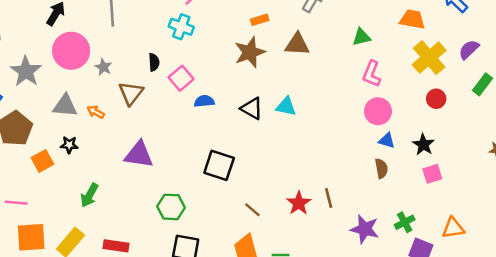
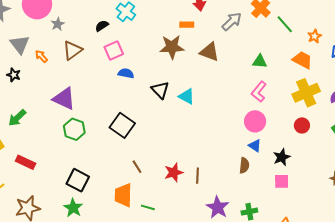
black semicircle: (154, 62) -> (102, 26), moved, turned -136
gray triangle: (65, 106) -> (20, 44), turned 30
green hexagon: (171, 207) -> (74, 129), moved

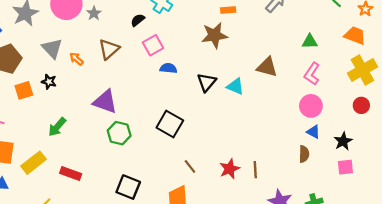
gray star: (58, 24) -> (94, 13), moved
brown triangle: (210, 52) -> (267, 67), moved
black triangle: (160, 90) -> (207, 82), turned 30

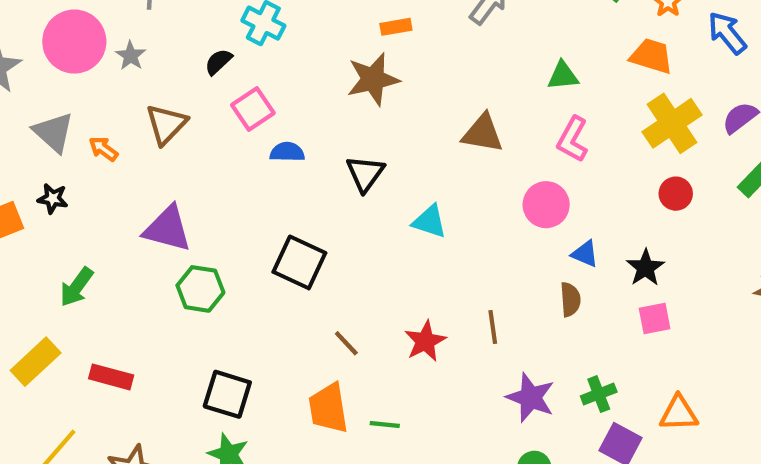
cyan triangle: (235, 86) -> (430, 221), moved
pink circle: (311, 106) -> (546, 205), moved
brown line: (255, 170) -> (493, 327), moved

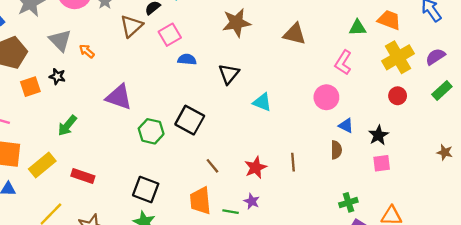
green triangle: (563, 76) -> (358, 28), moved
brown triangle: (166, 124) -> (131, 26), moved
brown triangle: (483, 133) -> (295, 34), moved
green hexagon: (200, 289) -> (151, 131), moved
purple star: (531, 398) -> (252, 201), moved, size x0.6

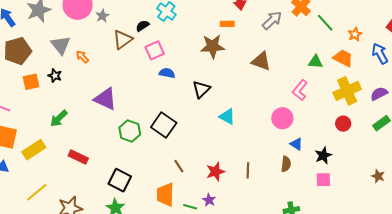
red rectangle: (83, 176) -> (78, 157), moved

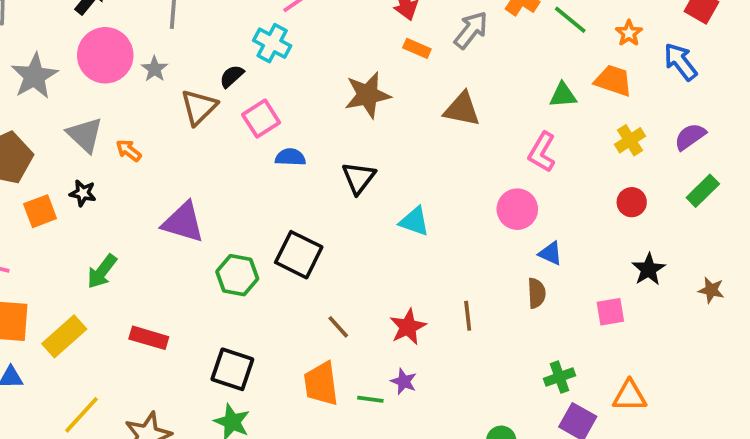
orange rectangle: (227, 24) -> (417, 48), moved, turned 32
yellow cross: (347, 91) -> (630, 140), size x0.6
black star: (323, 155) -> (649, 269), moved

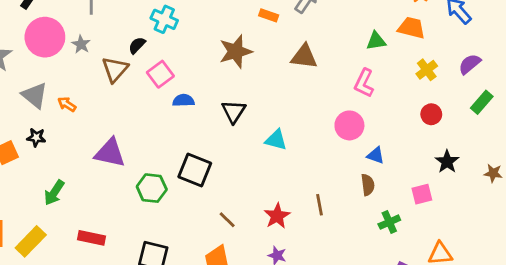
green cross: (560, 377) -> (389, 222), moved

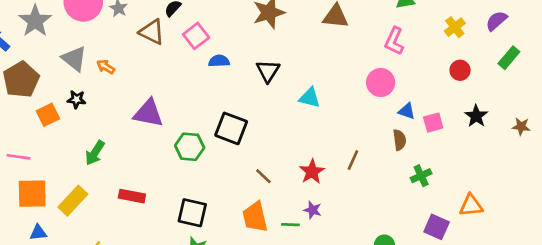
brown triangle: (115, 69) -> (152, 32), turned -44
pink square: (422, 194) -> (433, 123), moved
brown line: (319, 205) -> (353, 160), turned 36

